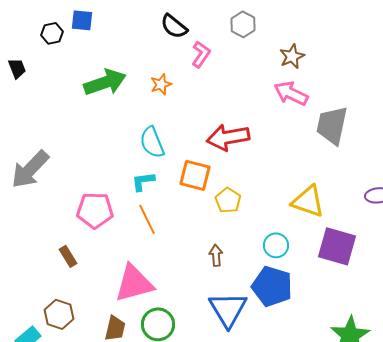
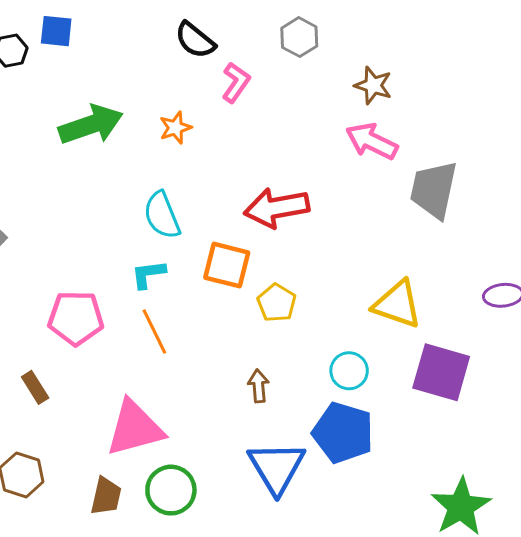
brown star: (292, 56) -> (373, 85), turned -30

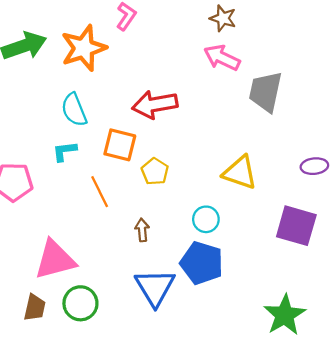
orange star: (175, 128) -> (84, 48), size x2.0
orange line: (154, 332) -> (100, 192), moved
purple square: (441, 372) -> (296, 226), moved

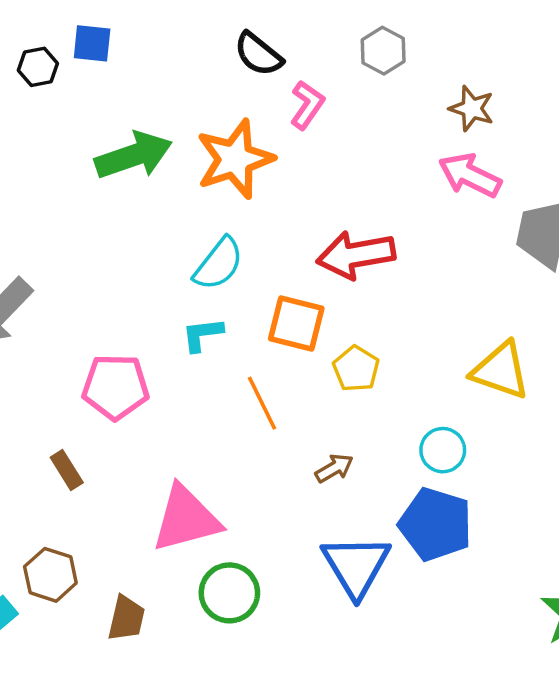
cyan semicircle: (74, 110) -> (219, 264), turned -120
brown arrow: (142, 230) -> (334, 468), turned 65
brown trapezoid: (35, 308) -> (126, 618), moved

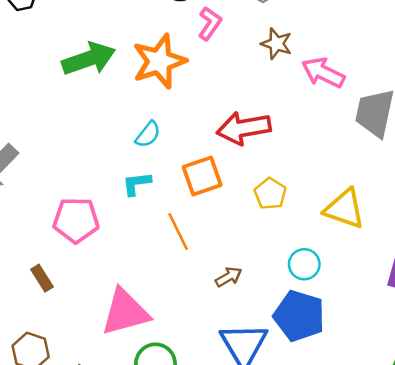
brown star: (472, 108) -> (276, 44), moved
cyan semicircle: (219, 264) -> (148, 134), size x0.7
orange square: (296, 324) -> (202, 176), turned -33
yellow pentagon: (356, 369) -> (270, 194), moved

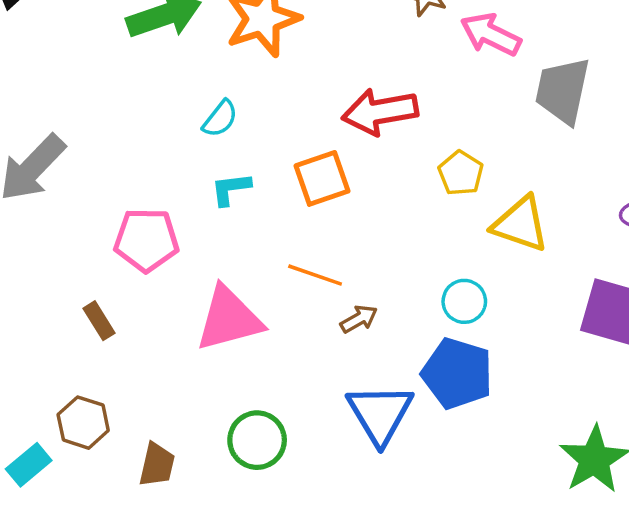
cyan semicircle: (148, 134) -> (220, 119), moved
yellow pentagon: (270, 194) -> (461, 173), moved
orange line: (178, 231) -> (315, 275), moved, turned -45
pink triangle: (125, 312) -> (229, 319), moved

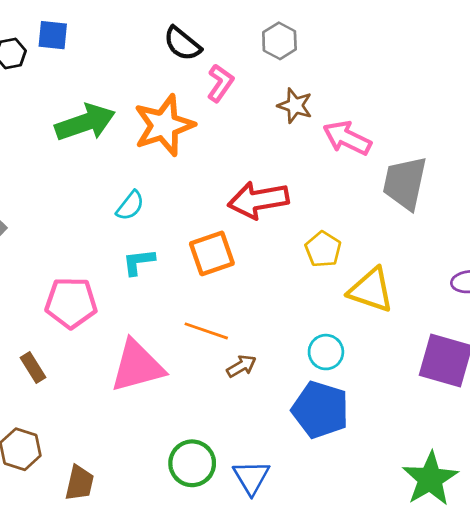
blue triangle: (380, 414) -> (251, 477), moved, size x0.7
green circle: (257, 440) -> (192, 463), moved

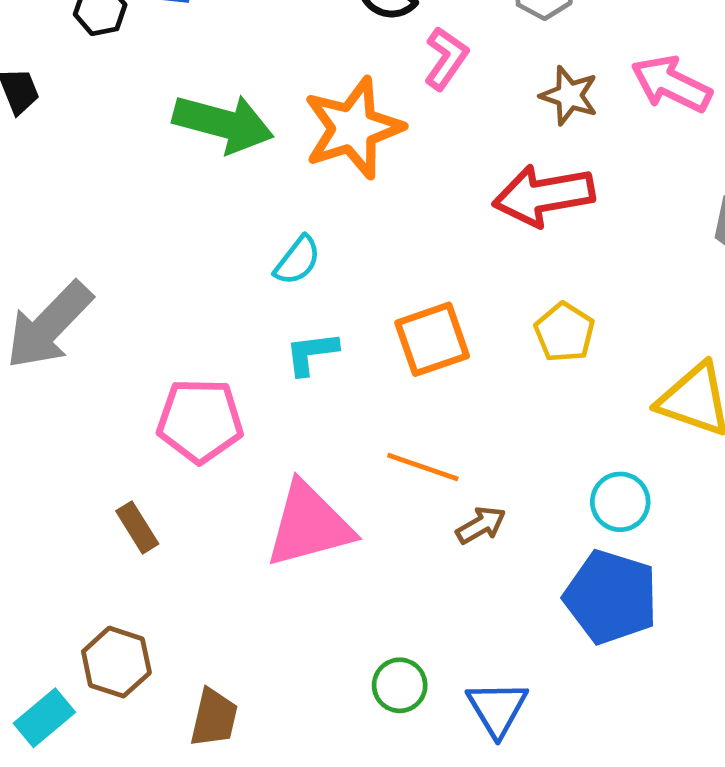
green arrow: (85, 123) -> (223, 123), turned 34
pink arrow: (347, 138) -> (671, 84), moved
red arrow: (258, 200) -> (544, 195), moved
yellow pentagon: (323, 249) -> (565, 332), moved
green circle: (192, 463) -> (400, 685), size x0.7

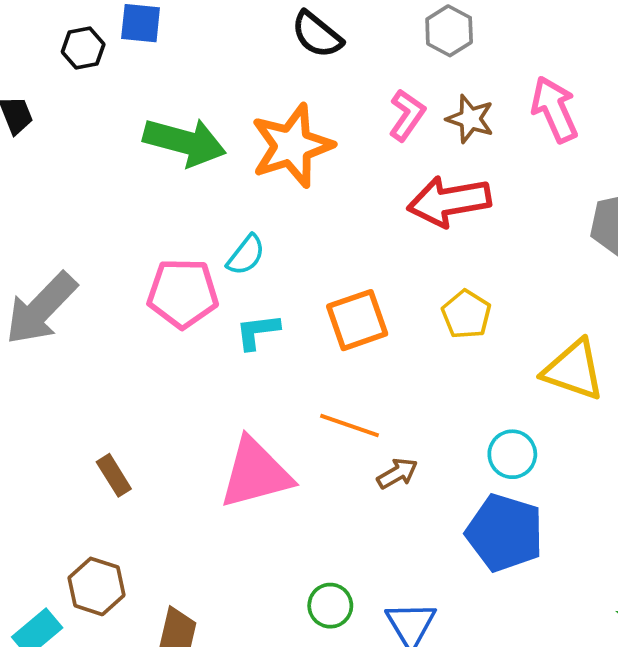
pink L-shape: (446, 58) -> (407, 115), moved
pink arrow: (671, 84) -> (554, 109), turned 40
pink pentagon: (200, 421) -> (183, 293), moved

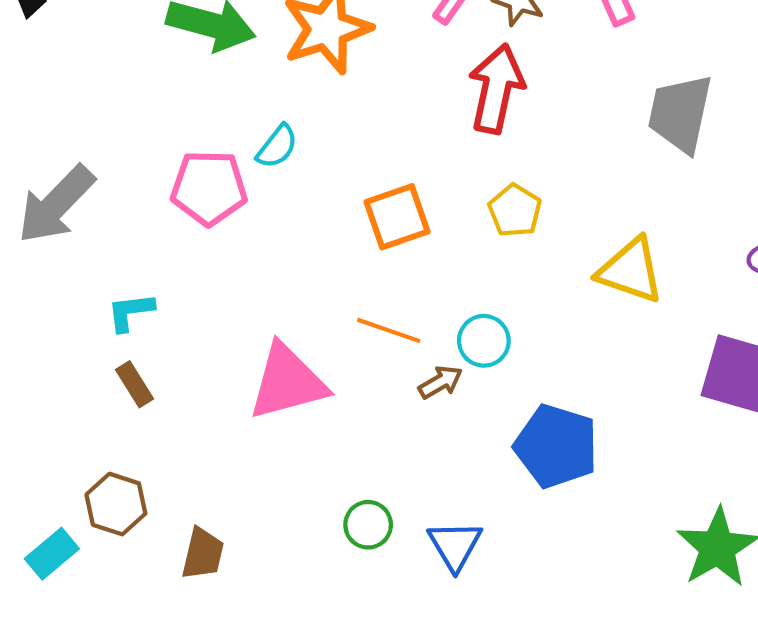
red arrow: (449, 201) -> (496, 89), turned 112
cyan L-shape: (257, 332) -> (130, 312), moved
cyan circle: (512, 454) -> (484, 341), moved

